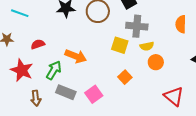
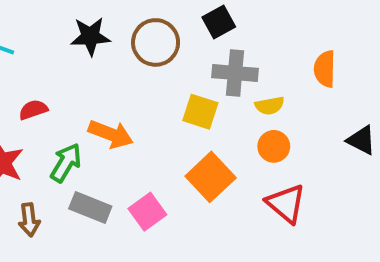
yellow semicircle: (147, 46) -> (270, 106), moved
orange square: (125, 77) -> (211, 177), size x1.6
red triangle: (174, 96) -> (286, 203), moved

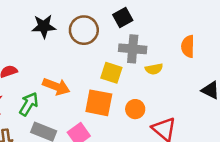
orange circle: (274, 146) -> (135, 109), moved
orange square: (211, 177) -> (99, 103), moved, turned -36

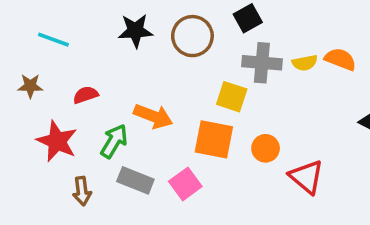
orange semicircle: (188, 46) -> (340, 59), turned 110
yellow semicircle: (154, 69) -> (305, 63), moved

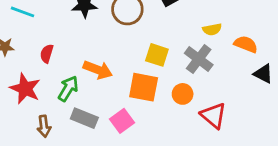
orange semicircle: (340, 59) -> (246, 44), moved
gray cross: (262, 63) -> (199, 59), moved, turned 32
red semicircle: (86, 95) -> (47, 54), turned -54

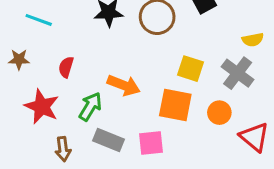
pink square: (122, 121) -> (151, 143), turned 30

